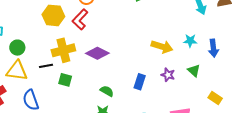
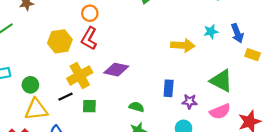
green triangle: (194, 71) -> (221, 81), moved, size x1.6
purple star: (168, 75) -> (190, 101), moved
yellow rectangle: (215, 98) -> (253, 55), moved

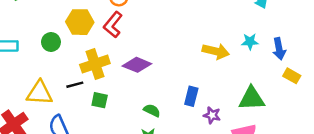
green triangle: (221, 81) -> (252, 99), turned -40
green circle: (30, 85) -> (51, 42), moved

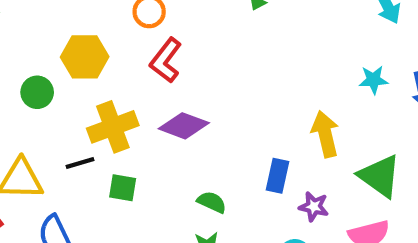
red L-shape: (113, 25) -> (166, 60), moved
yellow arrow: (216, 51) -> (325, 134), moved, turned -115
green triangle: (252, 99) -> (380, 176), turned 40

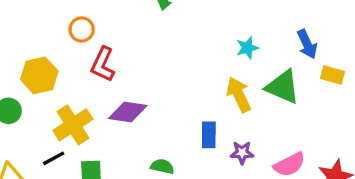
cyan star: (373, 80) -> (247, 48), moved
green triangle: (380, 176) -> (283, 87), moved

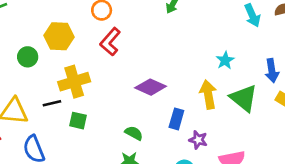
cyan star: (247, 48) -> (225, 60), turned -30
purple diamond: (128, 112) -> (151, 87), moved

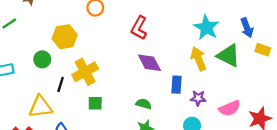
red L-shape: (110, 42) -> (139, 28), moved
cyan star: (225, 60) -> (206, 27), size x1.6
purple diamond: (151, 87) -> (149, 63), turned 50
black line: (52, 103) -> (61, 84), moved, turned -48

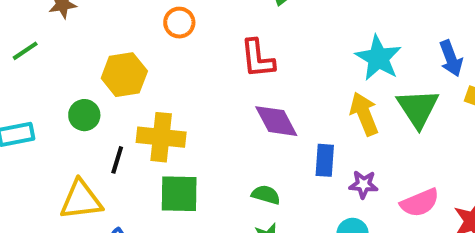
red L-shape: (139, 28) -> (258, 59), turned -35
green triangle: (229, 56) -> (418, 108), turned 30
yellow cross: (85, 72) -> (161, 137), turned 35
green square: (95, 103) -> (179, 194), size x1.5

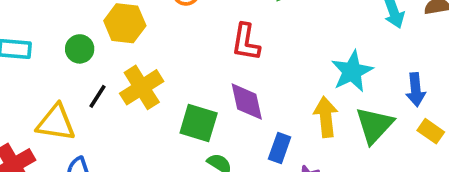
yellow cross: (161, 137) -> (142, 87), turned 36
green square: (179, 194) -> (199, 123), moved

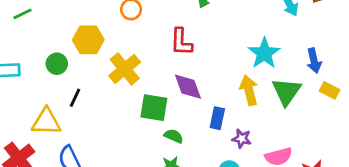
yellow cross: (142, 87) -> (125, 69), moved

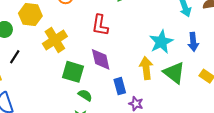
blue arrow: (314, 61) -> (193, 42), moved
green triangle: (286, 92) -> (174, 73), turned -35
blue rectangle: (217, 118) -> (120, 86), turned -35

